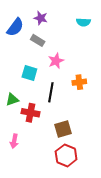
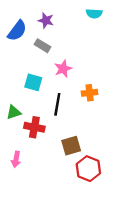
cyan semicircle: (83, 22) -> (94, 14), moved
red hexagon: (66, 155) -> (88, 169), moved

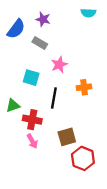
pink arrow: (16, 159) -> (32, 141), moved, turned -40

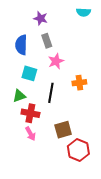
blue semicircle: (16, 29) -> (21, 45), moved, turned 144
gray rectangle: (40, 43) -> (47, 41), moved, turned 40
green triangle: (13, 106) -> (19, 96), moved

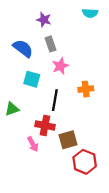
blue semicircle: (21, 45) -> (23, 48), turned 126
green triangle: (19, 96) -> (12, 109), moved
red cross: (30, 113) -> (45, 125), moved

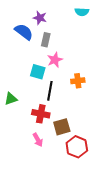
gray rectangle: (50, 44) -> (46, 40), turned 32
blue semicircle: (23, 48) -> (24, 32), moved
cyan square: (32, 79) -> (38, 72), moved
pink arrow: (33, 144) -> (38, 140), moved

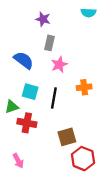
blue semicircle: (24, 32) -> (24, 60), moved
cyan square: (38, 72) -> (30, 92), moved
red cross: (41, 114) -> (27, 123), moved
pink arrow: (38, 140) -> (18, 161), moved

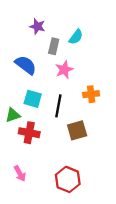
cyan semicircle: (88, 13) -> (76, 37), moved, turned -56
purple star: (43, 19) -> (37, 26), moved
brown square: (67, 137) -> (77, 130), moved
red hexagon: (83, 159) -> (68, 179), moved

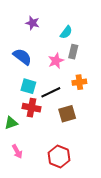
gray rectangle: (54, 46) -> (73, 52), moved
black line: (58, 106) -> (51, 92), turned 54
green triangle: (13, 115) -> (11, 123), moved
red cross: (29, 133) -> (31, 108), moved

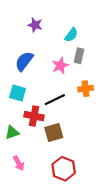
blue semicircle: (22, 57) -> (24, 61), turned -90
cyan square: (28, 86) -> (18, 93), moved
brown square: (67, 114) -> (54, 133), moved

